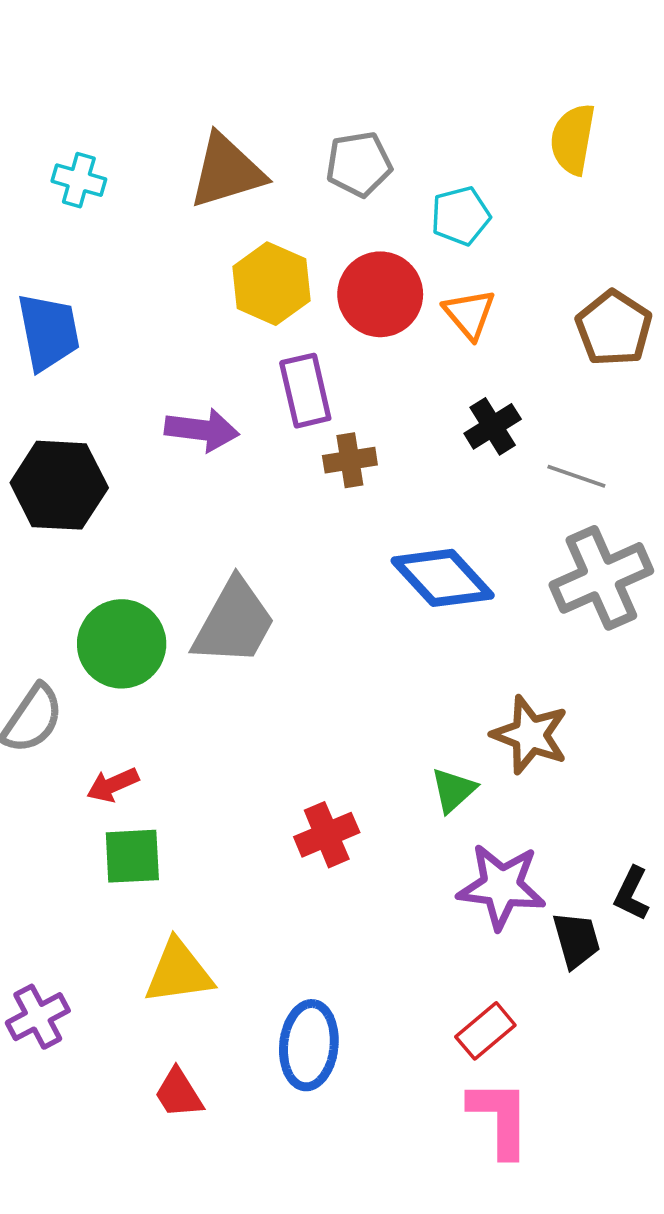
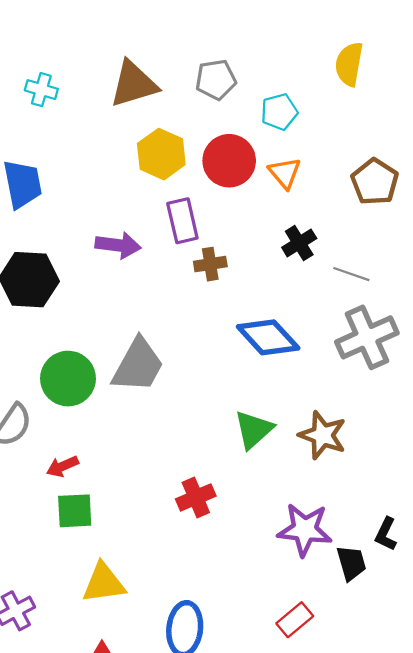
green triangle: (453, 790) -> (254, 430), moved, size x1.4

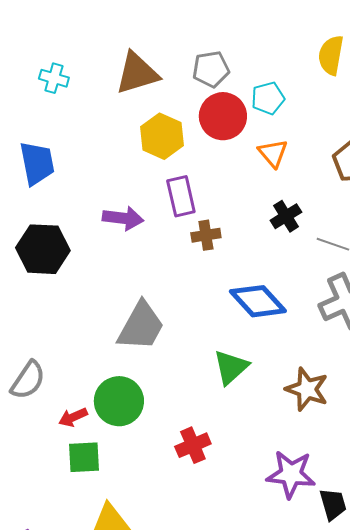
red circle: (229, 161) -> (223, 116), moved
green circle: (68, 379) -> (119, 401), moved
green triangle: (254, 430) -> (231, 367), moved

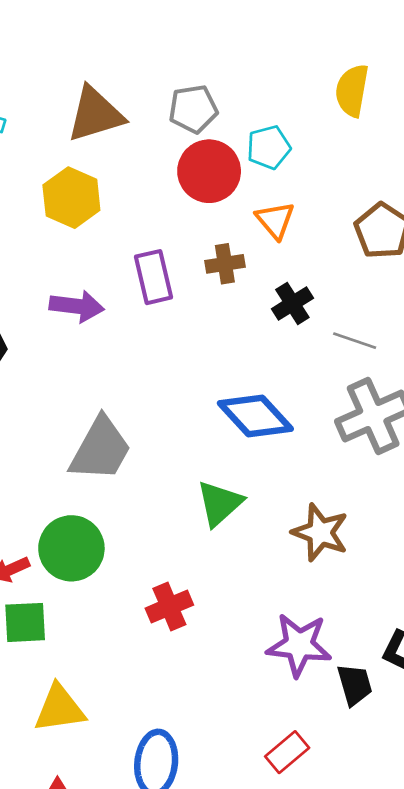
yellow hexagon: (162, 136) -> (71, 198), moved
brown cross: (206, 235) -> (225, 264), moved

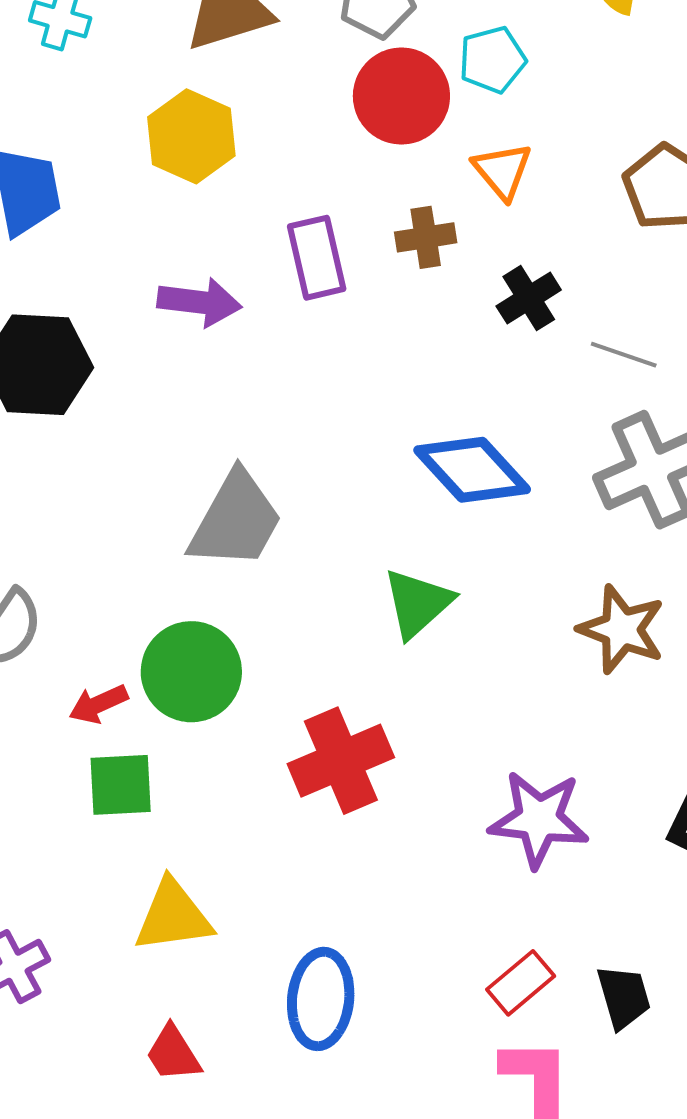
brown star: (320, 532) -> (622, 629), moved
red cross: (169, 607) -> (341, 761), size x1.4
black trapezoid: (355, 685) -> (624, 997), moved

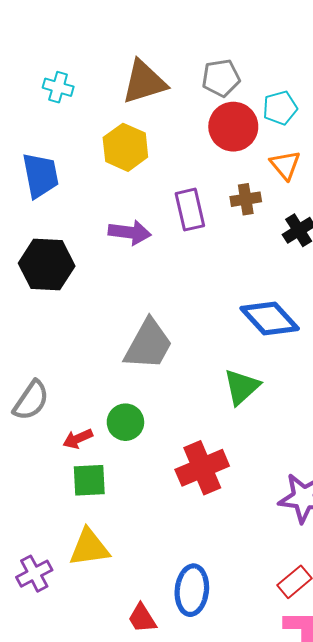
green circle: (191, 672) -> (125, 422), size x0.7
yellow triangle: (173, 916) -> (89, 548), moved
red trapezoid: (173, 1054) -> (142, 618), moved

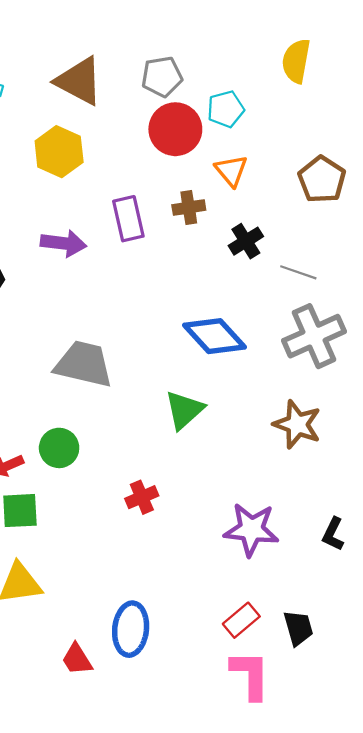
brown triangle: (144, 82) -> (79, 81), turned 45
gray trapezoid: (148, 344) -> (84, 364), turned -106
red cross: (202, 468) -> (142, 497), size x0.6

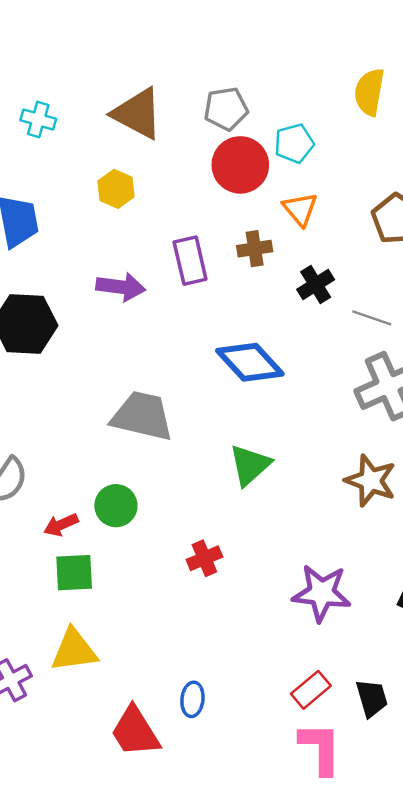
yellow hexagon: (59, 152) -> (116, 189), size x0.7
blue diamond: (214, 336) -> (250, 362), moved
blue ellipse: (131, 629) -> (192, 699), size x0.6
red trapezoid: (77, 659) -> (135, 732), size x1.5

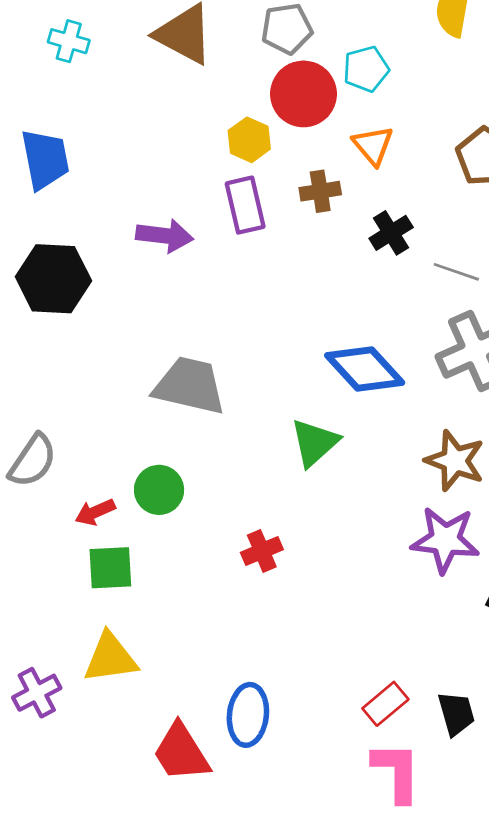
yellow hexagon: (116, 189) -> (249, 140), moved
blue diamond: (250, 362) -> (365, 369), moved
purple star: (322, 593) -> (445, 540), moved
blue ellipse: (192, 699) -> (248, 715), size x1.5

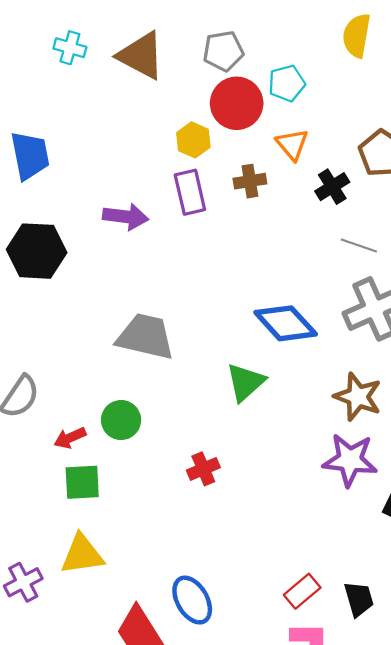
cyan cross: (69, 41) -> (70, 48), moved
black cross: (391, 233) -> (332, 187), moved
blue ellipse: (248, 715) -> (192, 600), turned -36

